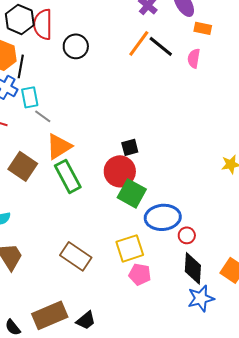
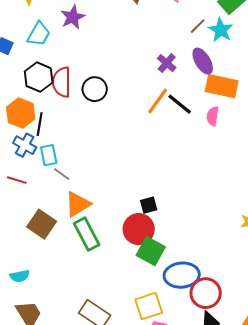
orange rectangle: (203, 28) -> (222, 86), size x1.8
black circle: (76, 46) -> (95, 89), moved
red circle: (187, 235) -> (206, 293), size x1.8

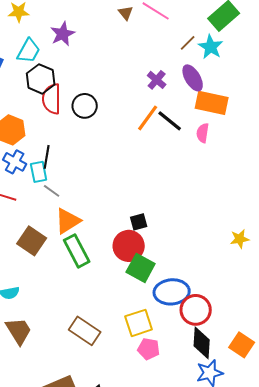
black hexagon: (39, 77) -> (41, 79), moved
black line: (40, 124) -> (47, 157), moved

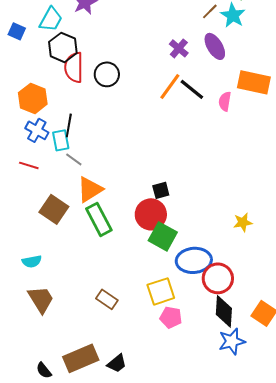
orange rectangle: (212, 103) -> (254, 82), moved
yellow star: (240, 239) -> (243, 222), moved
brown rectangle: (85, 331) -> (107, 299), size x0.7

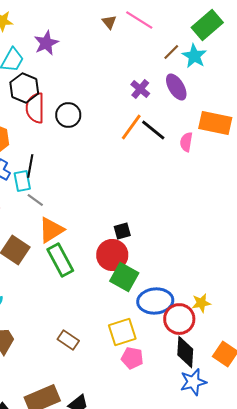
yellow star: (243, 222) -> (201, 303), moved

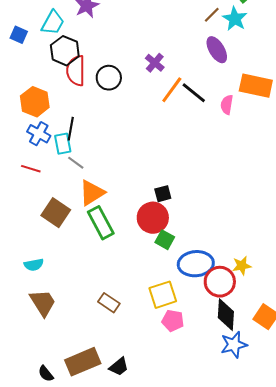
purple cross: (140, 89) -> (155, 63), moved
green square: (124, 277) -> (165, 240), size x0.7

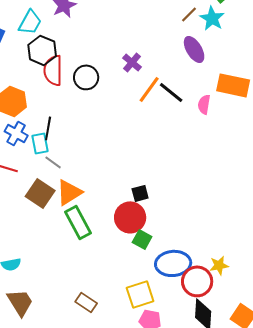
brown square: (56, 213) -> (40, 193), moved

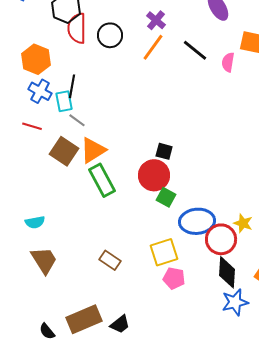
orange line: (149, 89) -> (153, 47), moved
black square: (140, 193) -> (164, 151), turned 30
yellow star: (219, 265) -> (243, 223), turned 30

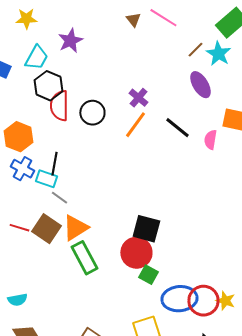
cyan rectangle: (64, 101) -> (46, 179), turned -60
red line: (32, 126) -> (19, 228), moved
black square: (164, 151) -> (146, 229), size x1.6
red circle: (221, 239) -> (203, 301), moved

